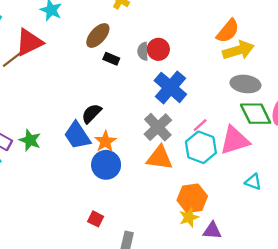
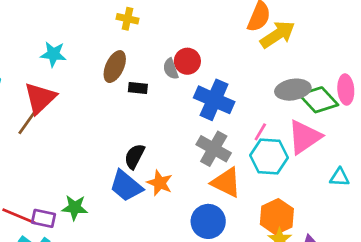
gray ellipse: (245, 84) -> (293, 90), moved
orange triangle: (160, 158) -> (226, 182), turned 36
blue circle: (106, 165) -> (208, 221), moved

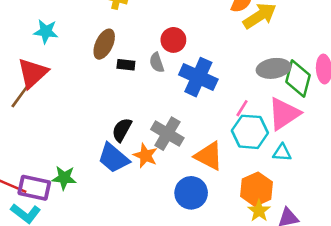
gray semicircle: (171, 69) -> (157, 63), moved
green diamond: (319, 100) -> (298, 78), turned 57
gray cross: (214, 149) -> (167, 134), moved
cyan triangle: (340, 177) -> (282, 153), moved
purple rectangle: (43, 218) -> (34, 188), size x1.4

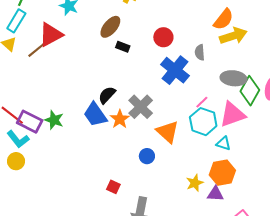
gray semicircle: (157, 63) -> (200, 52), moved
orange hexagon: (257, 189) -> (222, 173), moved
blue circle: (191, 193) -> (147, 156), size x0.6

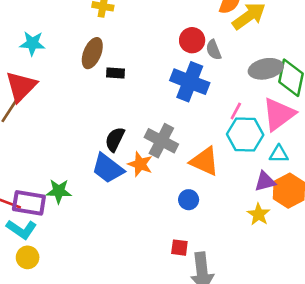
red circle: (163, 37) -> (192, 40), moved
red square: (113, 187) -> (179, 248), moved
purple triangle: (215, 194) -> (265, 181), moved

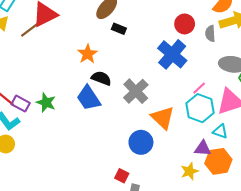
gray semicircle: (214, 50) -> (210, 33), moved
black semicircle: (115, 139) -> (101, 78), turned 66
orange star: (140, 164) -> (88, 54), moved
blue circle: (189, 200) -> (141, 142), size x1.5
purple rectangle: (29, 203) -> (21, 104), size x0.7

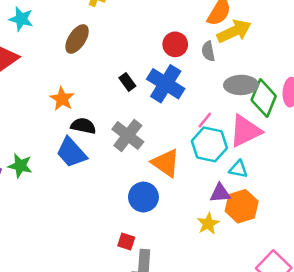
black rectangle: (119, 29) -> (127, 82), moved, turned 40

